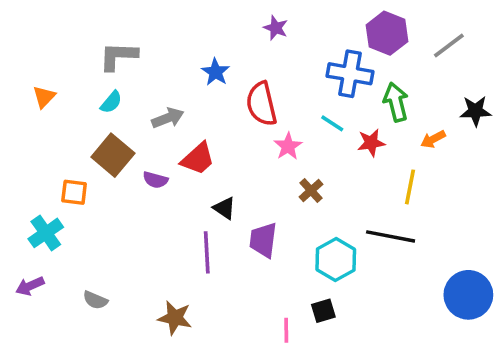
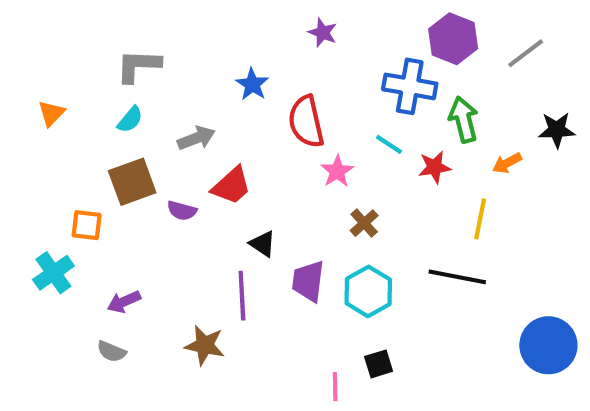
brown square: (113, 155) -> (132, 182), turned 30
cyan hexagon: (336, 259) -> (368, 291), moved
purple arrow: (30, 286) -> (124, 302), moved
brown star: (175, 318) -> (205, 345), moved

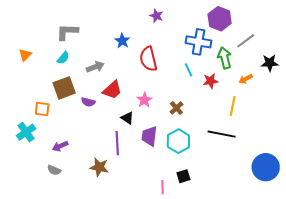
gray line: (526, 53) -> (246, 41), moved
cyan line: (389, 144) -> (188, 70), turned 32
pink star: (337, 171) -> (144, 100), moved

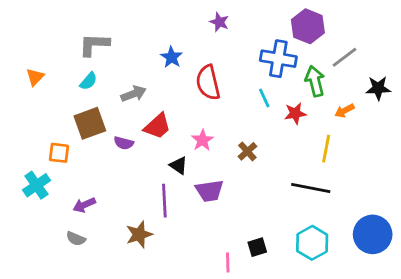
purple trapezoid: (149, 136) -> (209, 191), turned -105
cyan hexagon: (178, 141) -> (312, 243), moved
brown star: (99, 167) -> (139, 234), turned -30

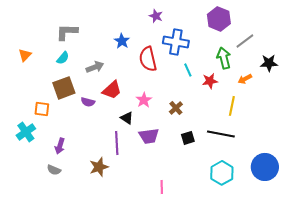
blue cross: (278, 59) -> (176, 42), moved
purple arrow: (84, 205) -> (60, 146), turned -49
black square: (257, 247) -> (188, 138), moved

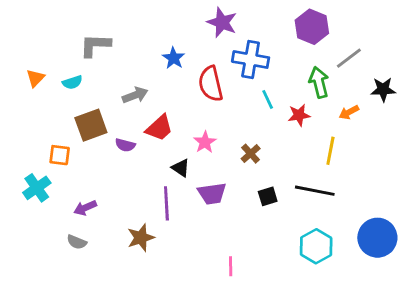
purple star: (156, 16) -> (222, 22), size x1.5
cyan semicircle: (63, 58) -> (72, 82), moved, turned 32
purple arrow: (60, 146) -> (85, 208), turned 49

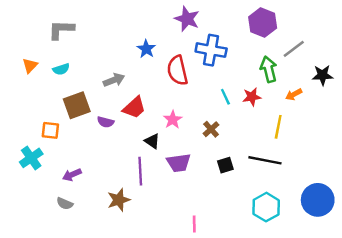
gray L-shape: (95, 45) -> (61, 30), moved
cyan line: (268, 99) -> (225, 97), moved

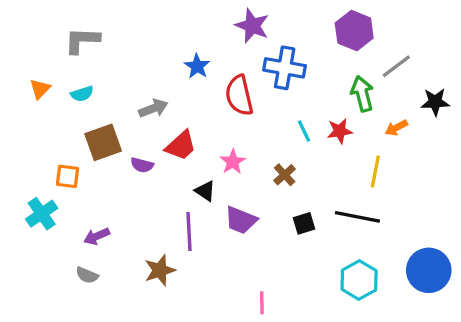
purple trapezoid: (179, 163) -> (241, 220), turned 30

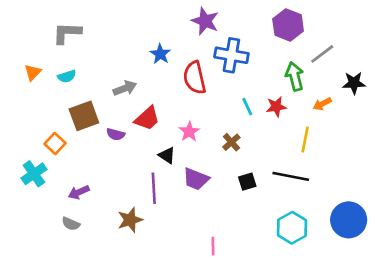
orange square: (67, 176) -> (55, 143), turned 36

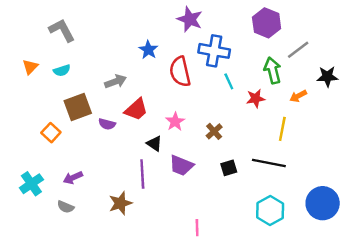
gray L-shape: (67, 33) -> (62, 30), turned 60
cyan line: (247, 107) -> (229, 81), moved
cyan cross: (34, 174) -> (31, 184), moved

